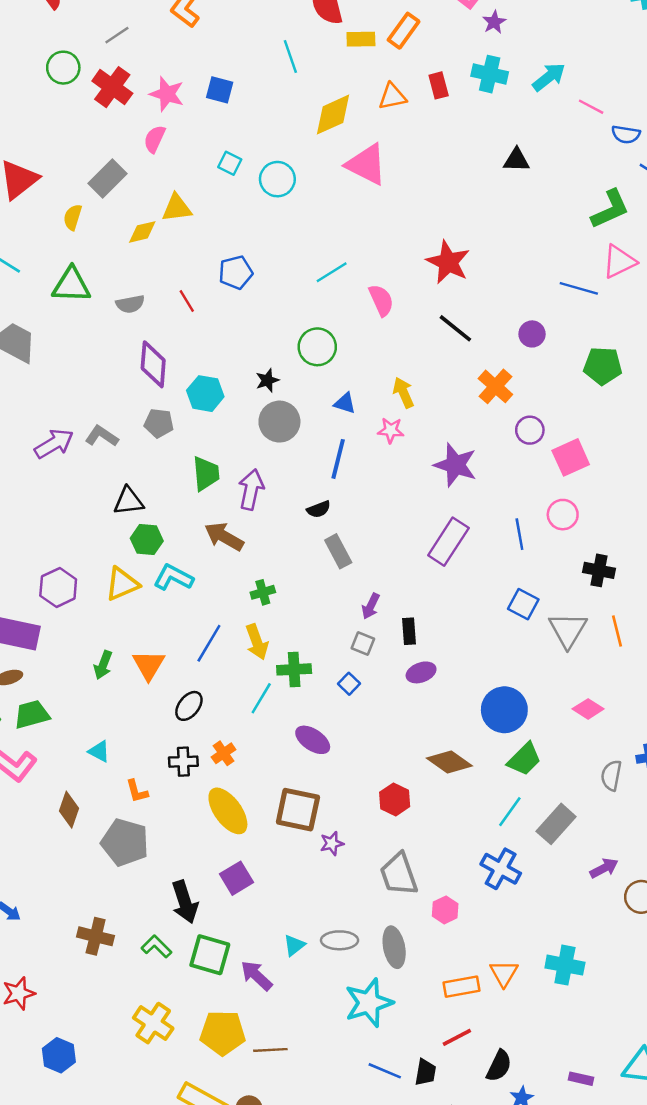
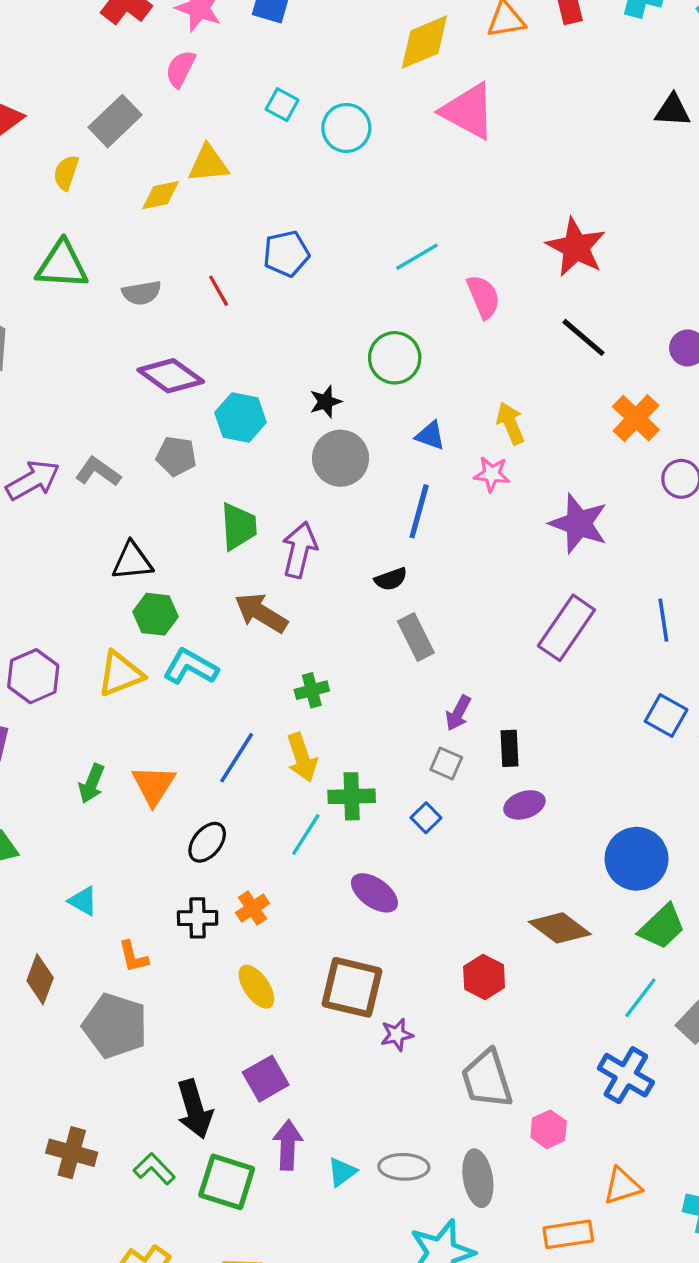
purple diamond: (153, 364) -> (171, 376), turned -60
yellow ellipse: (228, 811) -> (256, 987), size x0.7
orange triangle: (504, 973) -> (622, 1186), moved, turned 40
purple arrow: (256, 976) -> (288, 1145), moved, turned 48

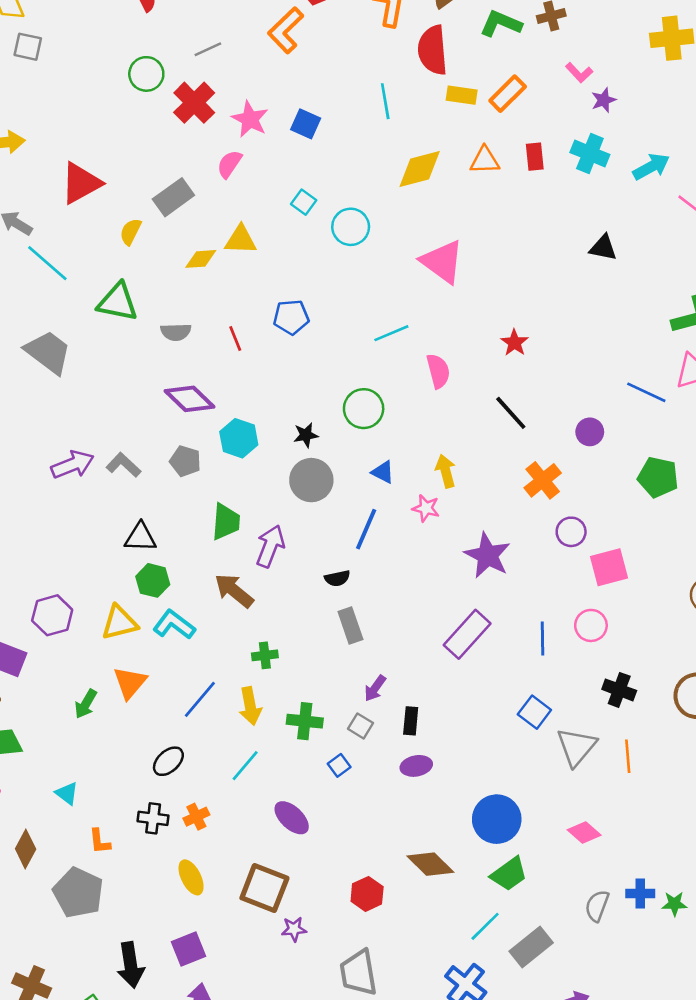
pink triangle: (468, 111) -> (442, 262), moved
red star: (576, 247) -> (514, 343), size x0.6
orange triangle: (154, 785) -> (130, 683), moved
green cross: (352, 796) -> (305, 721), moved

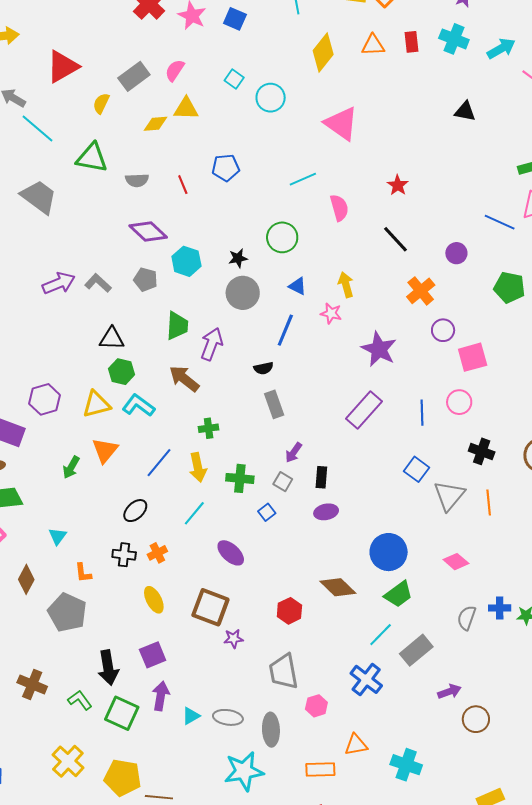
pink semicircle: (229, 164) -> (175, 70), moved
yellow diamond: (420, 169) -> (323, 52), turned -36
cyan triangle: (67, 793) -> (58, 536), turned 30

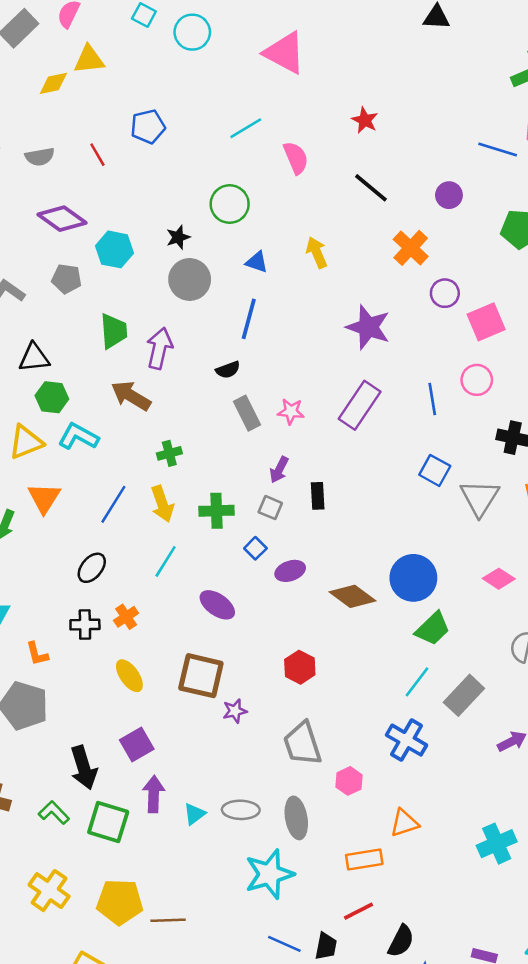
pink star: (331, 313) -> (291, 411), moved
purple ellipse: (326, 512) -> (290, 571), moved
brown diamond: (338, 587) -> (353, 596), moved
cyan cross: (406, 765) -> (497, 844), moved, turned -36

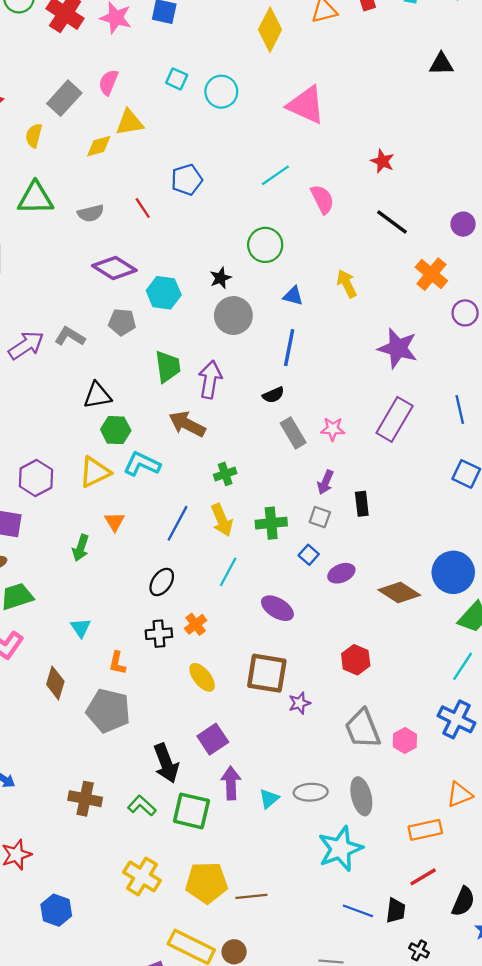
orange triangle: (44, 498) -> (115, 522), size x0.7
orange L-shape: (37, 654) -> (117, 663), turned 30
pink hexagon: (349, 781) -> (405, 741), moved

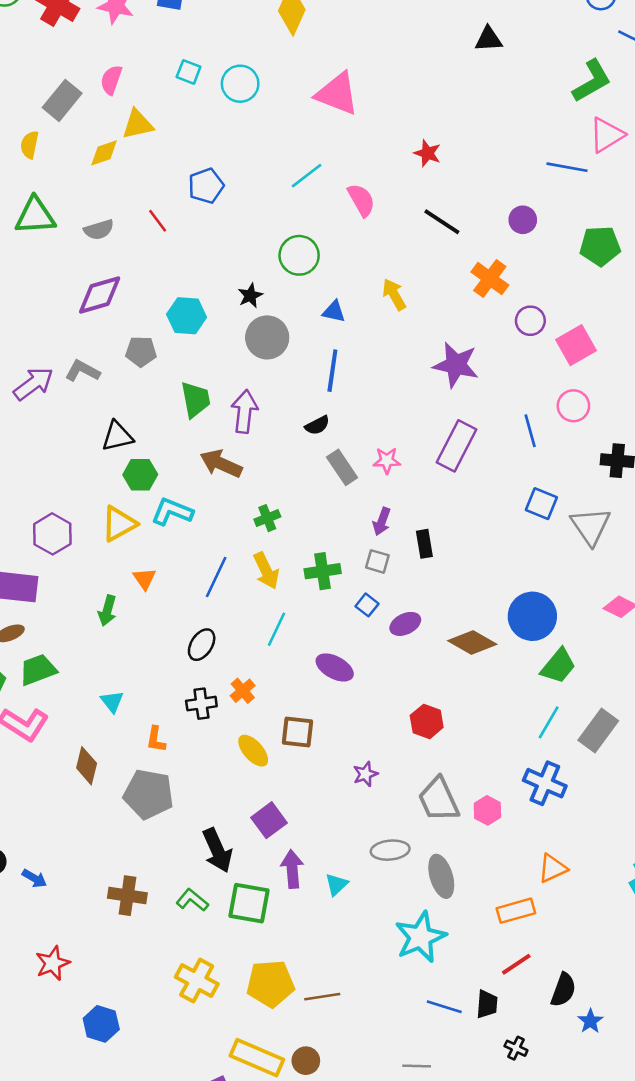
purple diamond: (114, 268) -> (100, 295), moved, turned -45
brown square: (267, 673) -> (297, 732), moved, size x0.7
gray ellipse: (311, 792) -> (390, 850), moved

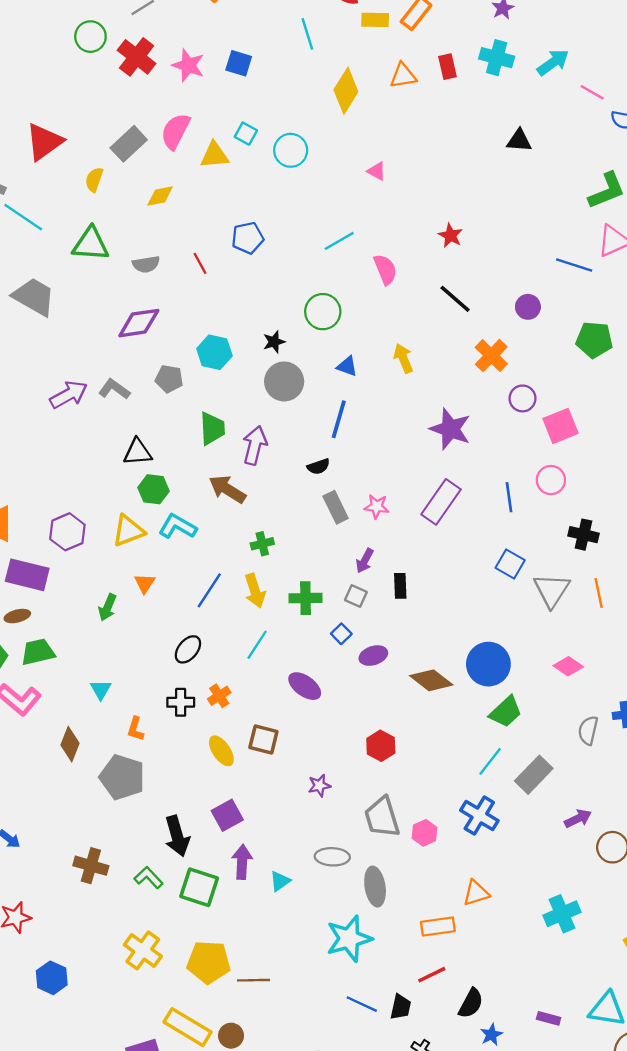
pink semicircle: (111, 80) -> (175, 131), size x1.4
pink triangle: (337, 94) -> (377, 171), size x0.5
yellow triangle: (138, 124) -> (215, 155), moved

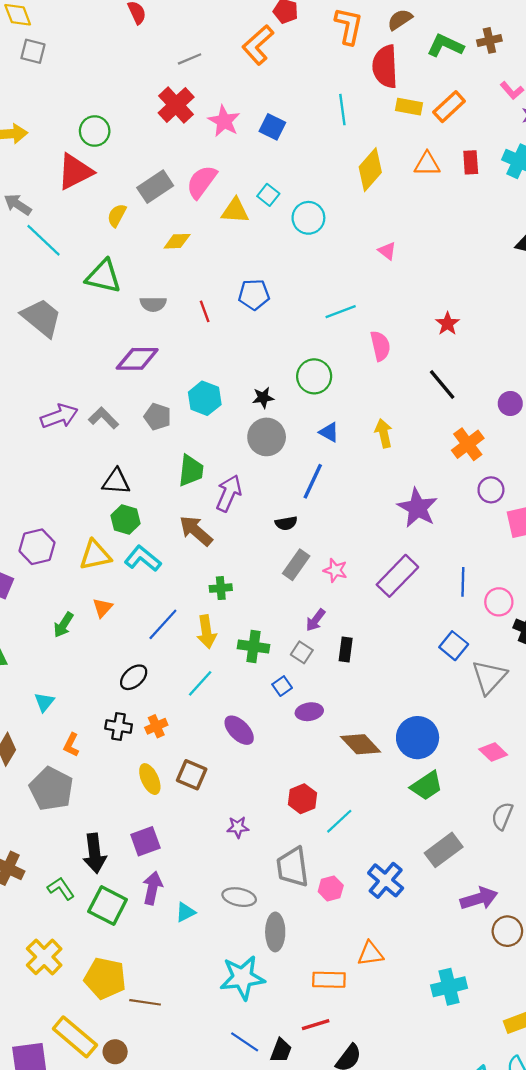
green circle: (90, 37) -> (95, 131), moved
pink circle: (551, 480) -> (499, 602), moved
gray rectangle: (336, 507) -> (296, 565), turned 52
cyan line: (490, 761) -> (339, 821), moved
purple arrow: (578, 819) -> (479, 898), size x1.4

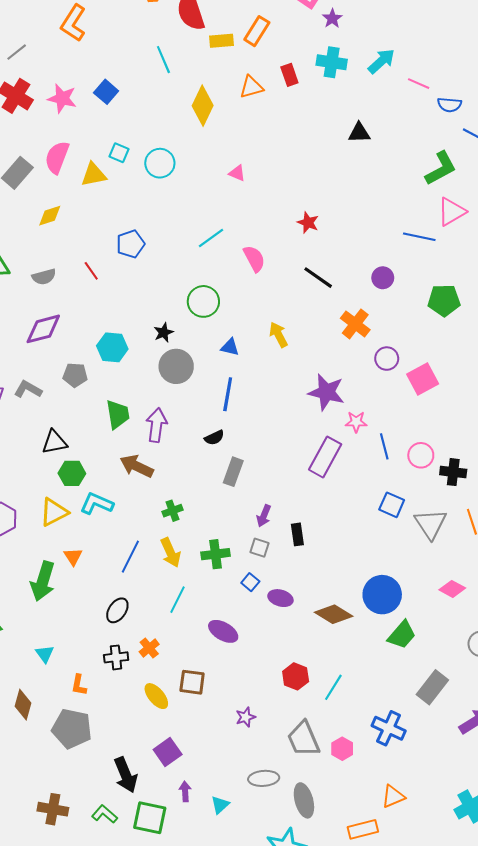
blue square: (272, 127) -> (106, 92), turned 30
pink star: (335, 570) -> (356, 422), moved
green arrow: (63, 625) -> (43, 581), size x1.6
purple ellipse: (309, 712) -> (280, 598), turned 40
purple arrow: (152, 888) -> (185, 791), size x0.7

